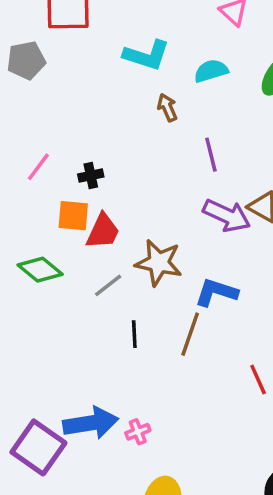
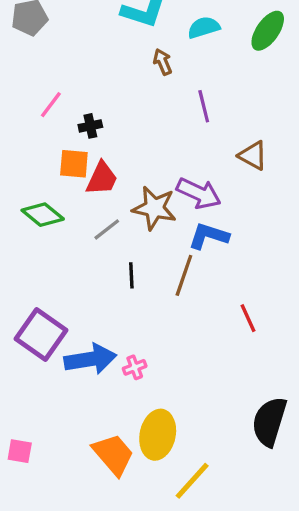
pink line: (38, 167) -> (51, 105), moved
purple arrow: (227, 216) -> (199, 193), moved
purple square: (38, 447) -> (41, 335), moved

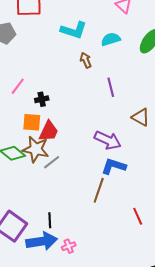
brown star: (154, 208) -> (36, 149), moved
black line: (131, 275) -> (50, 220), moved

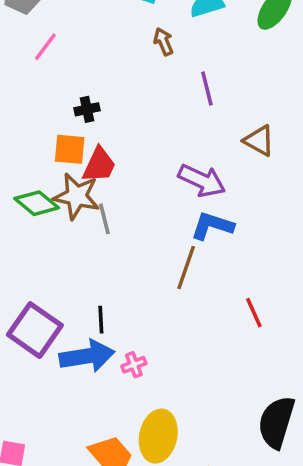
pink line: (18, 86) -> (45, 47), moved
gray line: (52, 162) -> (104, 219), turned -66

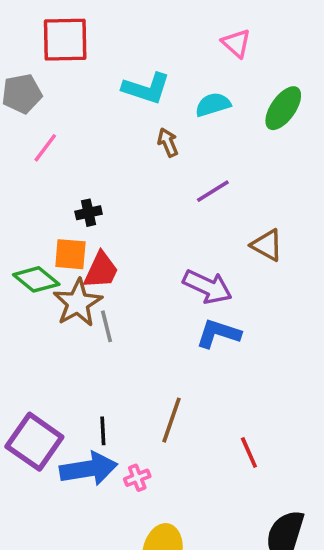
purple line: (207, 88) -> (213, 191), turned 72
brown star: (77, 196) -> (78, 303), turned 30
green diamond: (37, 203) -> (36, 279), moved
brown line: (186, 267) -> (171, 420), moved
red line: (254, 313) -> (249, 453), moved

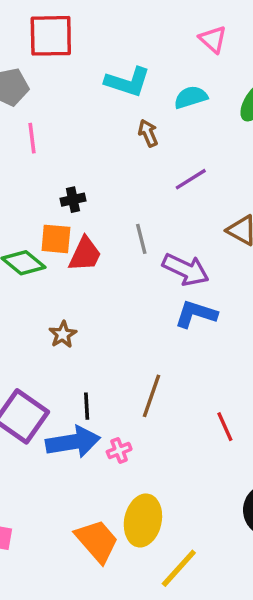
pink line: (45, 148) -> (32, 138), turned -44
brown star: (78, 303) -> (63, 334), moved, size x0.6
gray line: (107, 326) -> (141, 239), moved

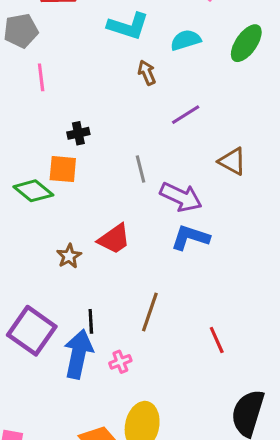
red trapezoid: (85, 254) -> (114, 239), moved, turned 30
blue arrow: (73, 442) -> (78, 354), turned -69

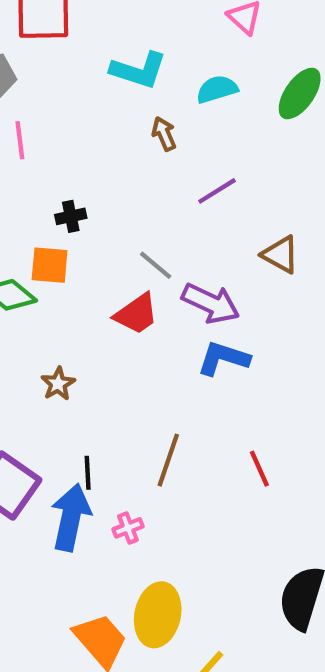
gray line: (141, 169) -> (156, 265), turned -36
red trapezoid: (114, 239) -> (136, 314), moved
red line: (217, 340) -> (259, 469), moved

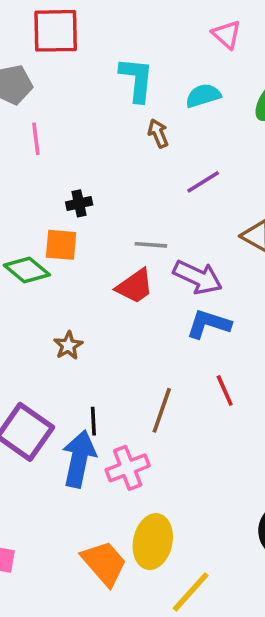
cyan L-shape: (139, 70) -> (137, 79), turned -102
gray line: (156, 265) -> (151, 245), turned -36
red line: (259, 469) -> (225, 391), moved
pink cross: (128, 528) -> (128, 468), size x1.6

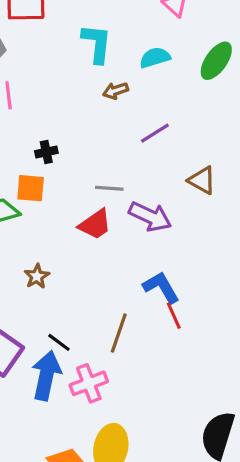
brown arrow: (158, 133) -> (116, 91), turned -85
blue L-shape: (209, 324) -> (161, 287), moved, turned 42
black line: (93, 421) -> (59, 342), turned -50

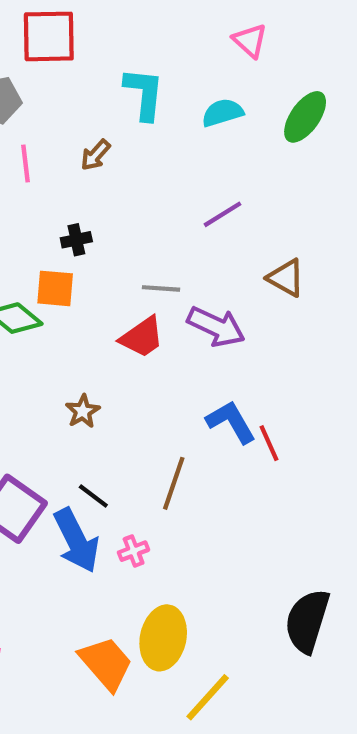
brown arrow: (116, 91) -> (95, 155), moved, turned -30
brown star: (37, 276) -> (83, 411), moved
red line: (174, 316) -> (269, 443), moved
blue arrow: (46, 375) -> (76, 540), turned 141
pink cross: (89, 383) -> (134, 551), size x0.6

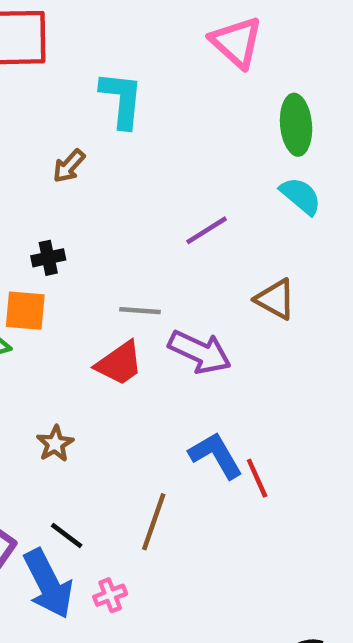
pink triangle: (250, 41) -> (236, 42), size x1.4
cyan semicircle: (222, 113) -> (301, 196), moved, turned 57
green ellipse: (305, 117) -> (296, 125), turned -40

